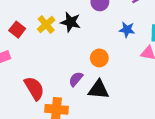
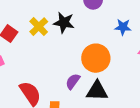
orange circle: (99, 58) -> (96, 58), size x1.5

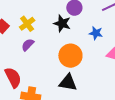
black star: (64, 23) -> (62, 23), moved
purple semicircle: (73, 81) -> (28, 45), moved

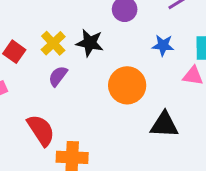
black star: (62, 23) -> (90, 43), moved
black triangle: (68, 83) -> (164, 125), moved

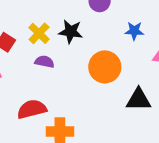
purple semicircle: (58, 76) -> (44, 62), turned 66
red semicircle: (41, 130) -> (32, 109), turned -68

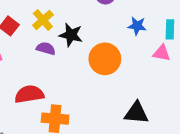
black star: (71, 32) -> (71, 35), moved
black triangle: (139, 100) -> (136, 113), moved

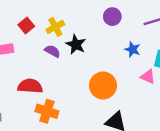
orange circle: (105, 59) -> (103, 85), moved

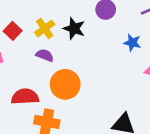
black star: (76, 44) -> (74, 29), moved
orange circle: (103, 85) -> (65, 84), moved

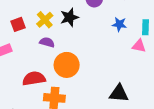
black star: (74, 29) -> (69, 17), turned -30
red square: (13, 31) -> (18, 24), turned 32

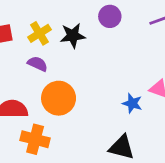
blue star: (119, 24) -> (132, 103), moved

